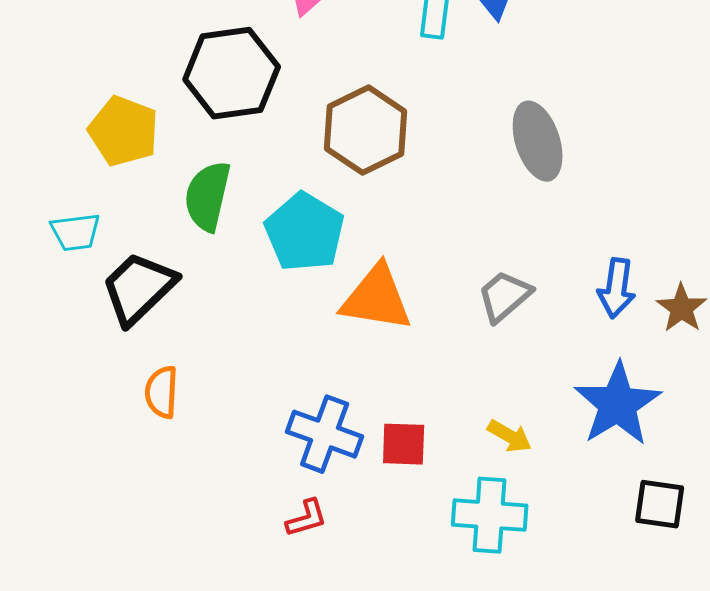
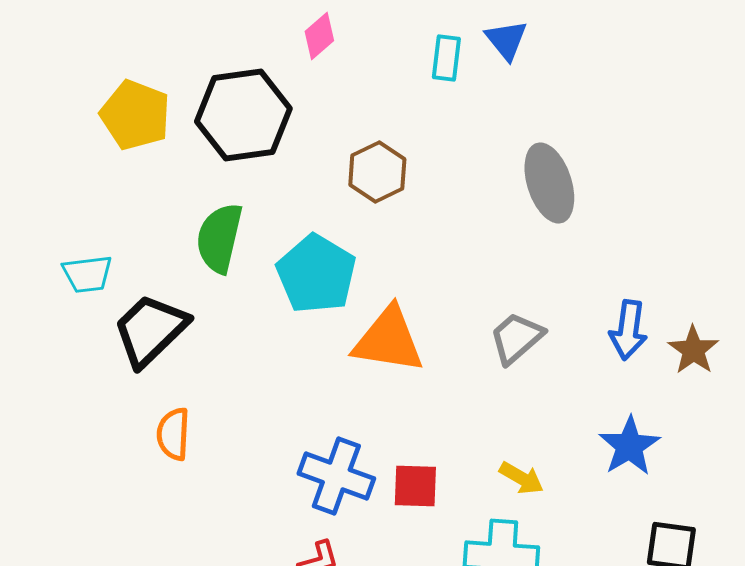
brown hexagon: (366, 130) -> (377, 172), size x0.7
yellow pentagon: (124, 131) -> (135, 115), moved
blue star: (618, 404) -> (629, 446), size x0.7

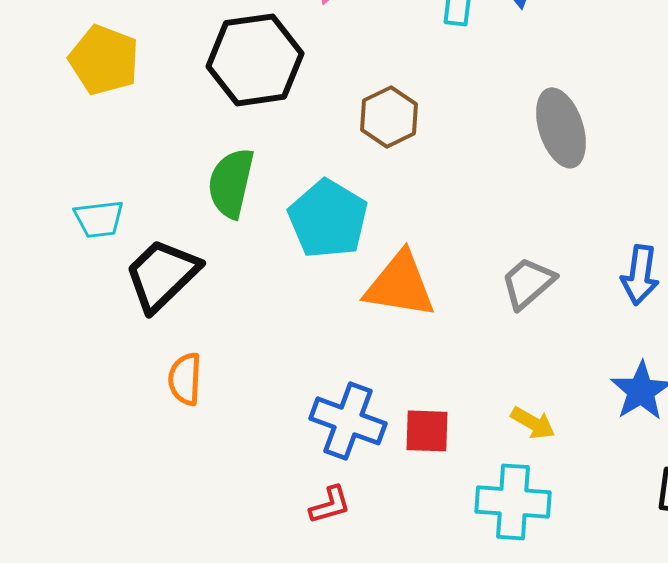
yellow pentagon: (135, 115) -> (104, 60), moved

